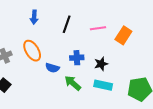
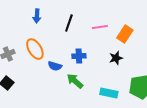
black star: (101, 64) -> (116, 58), moved
cyan rectangle: (103, 85) -> (109, 93), moved

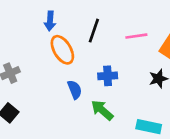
orange ellipse: (35, 49) -> (62, 50), moved
blue semicircle: (55, 66) -> (75, 90), turned -128

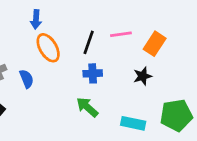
black line: (94, 31) -> (89, 42), moved
blue semicircle: (75, 90) -> (27, 79), moved

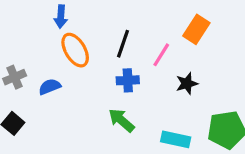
pink line: (121, 34) -> (161, 55), moved, turned -50
orange rectangle: (155, 44) -> (196, 29), moved
blue semicircle: (27, 79) -> (50, 87), turned -90

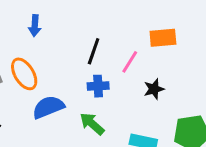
orange rectangle: (196, 29) -> (163, 38), turned 52
orange ellipse: (75, 50) -> (24, 74), moved
blue semicircle: (50, 87) -> (48, 107), moved, size x1.5

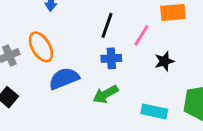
green arrow: (92, 124) -> (106, 94), turned -70

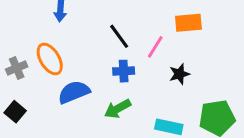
black line: (107, 25) -> (119, 36), turned -55

